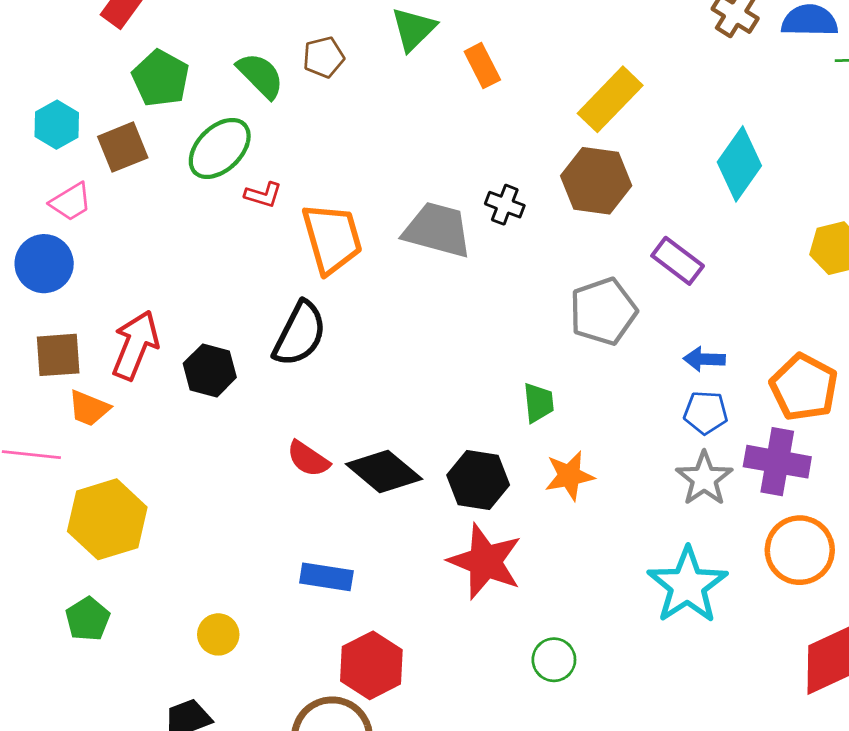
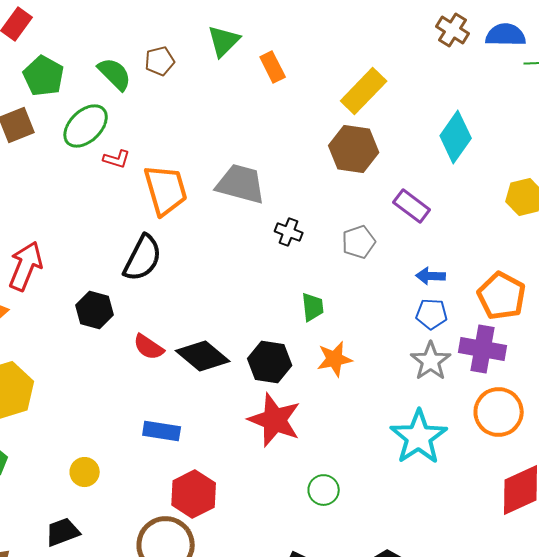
black cross: (505, 205) -> (289, 232), moved
gray pentagon: (603, 311) -> (359, 242), size x0.7
black hexagon: (210, 370) -> (95, 310), moved

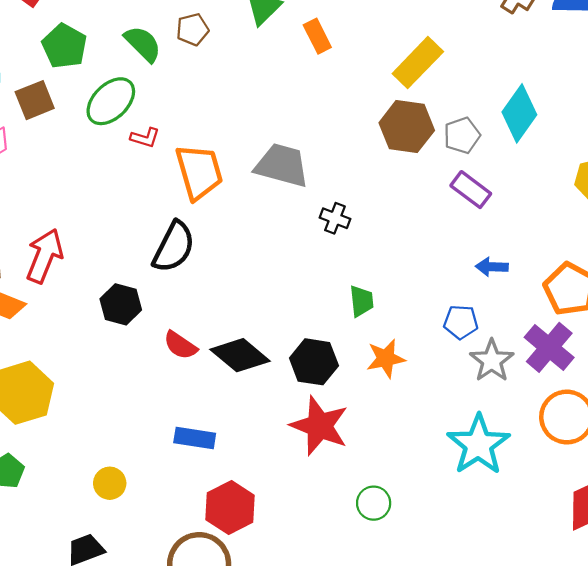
gray pentagon: (359, 242) -> (462, 135), moved
blue pentagon: (432, 314) -> (461, 322), moved
purple cross: (483, 349) -> (549, 347), turned 30

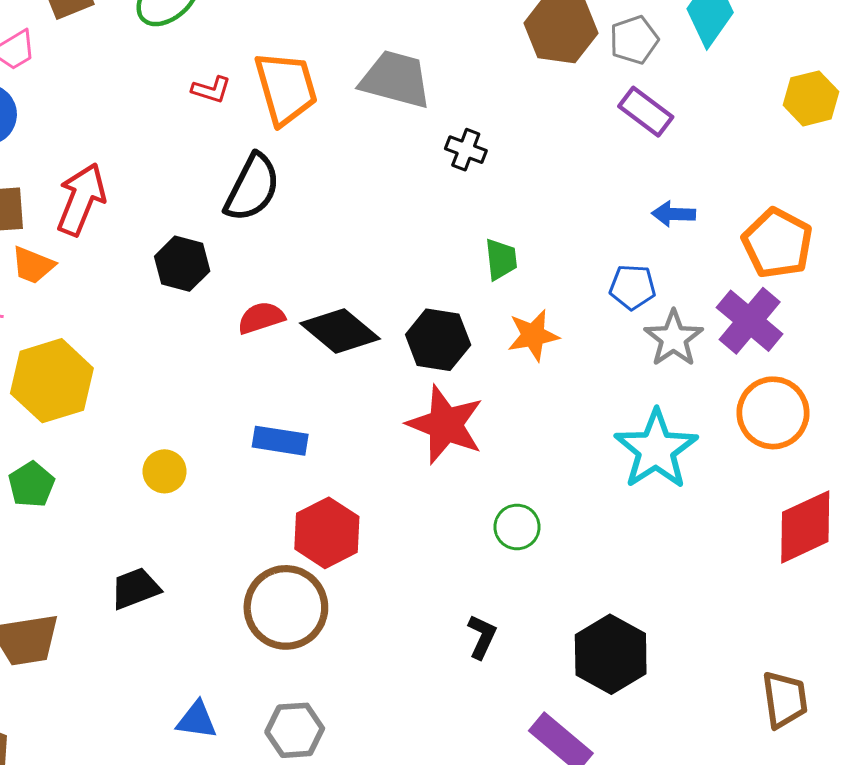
red L-shape: (145, 138) -> (211, 90), moved
red semicircle: (180, 345) -> (261, 318), turned 128
yellow circle: (110, 483) -> (165, 471), moved

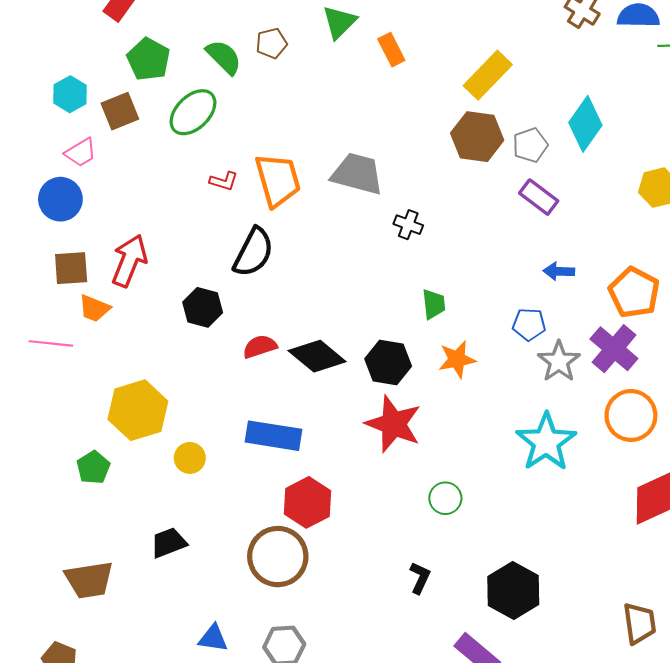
yellow hexagon: (52, 381) -> (138, 410), moved
blue rectangle: (280, 441) -> (274, 436), size x1.4

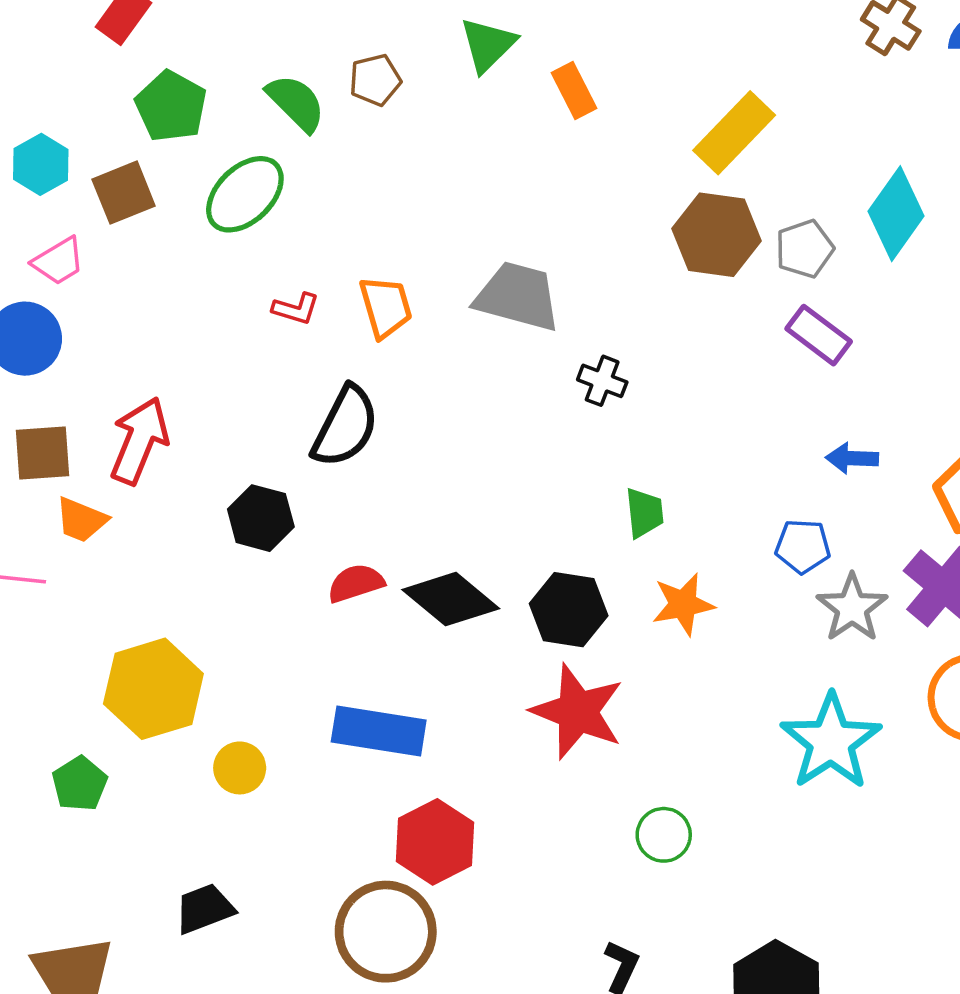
orange trapezoid: (278, 180) -> (386, 307), size x0.7

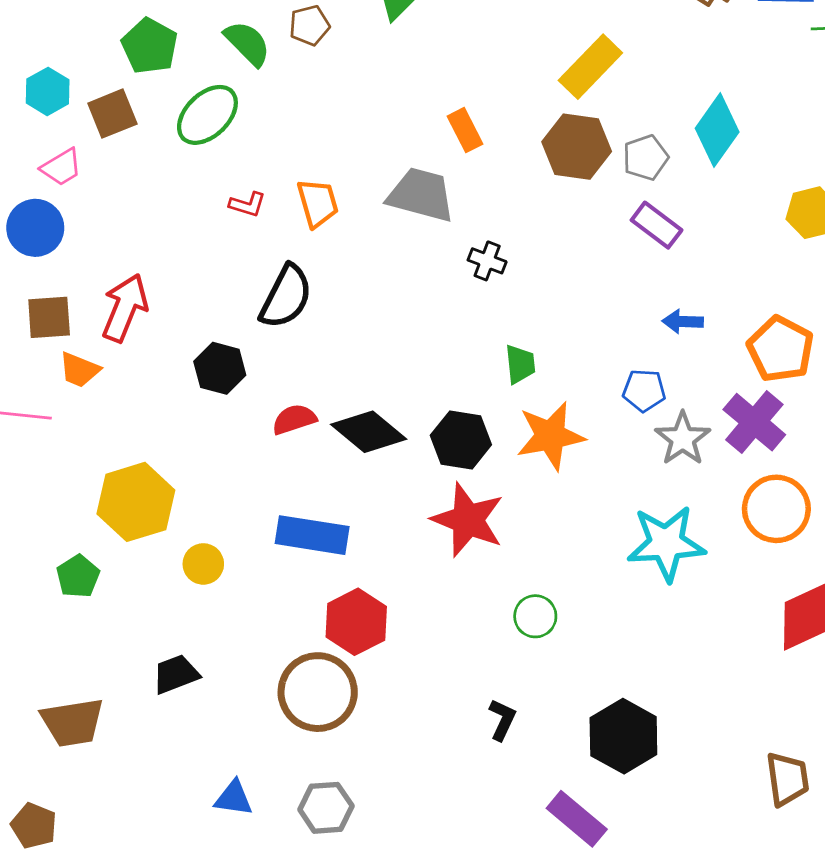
orange rectangle: (574, 90) -> (465, 130), moved
orange star: (683, 604) -> (550, 436), size x1.4
cyan star: (831, 742) -> (666, 543), turned 30

